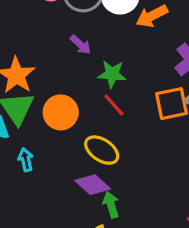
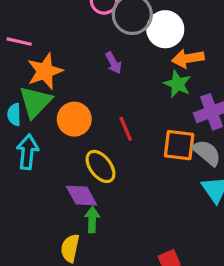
green star: (112, 74) -> (177, 84), moved
cyan arrow: (26, 160) -> (27, 152), size x1.5

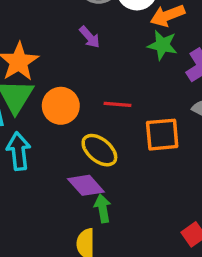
red line: (126, 129) -> (117, 104), turned -50
orange square: (179, 145) -> (162, 135), moved

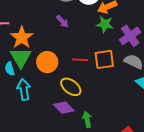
orange square: (162, 135) -> (104, 59), moved
green arrow: (103, 208) -> (87, 119), moved

